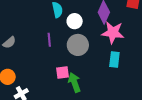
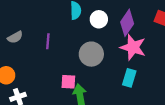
white circle: (75, 21) -> (99, 19), moved
purple line: (49, 40) -> (48, 41), moved

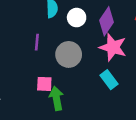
purple line: (48, 41) -> (37, 42), moved
cyan rectangle: (129, 78) -> (109, 80), turned -54

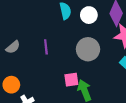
purple line: (37, 42) -> (46, 47), moved

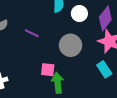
purple line: (46, 47) -> (32, 33), turned -72

